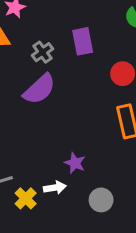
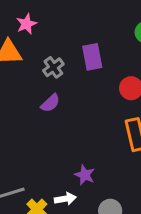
purple semicircle: (39, 89) -> (50, 103), size x0.6

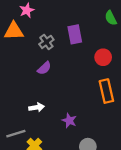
white arrow: (65, 199) -> (37, 107), moved

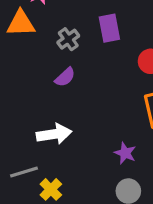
white arrow: (37, 107) -> (54, 134), size x1.5
purple star: (69, 120) -> (125, 153), moved

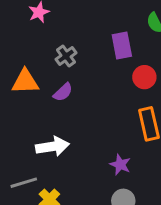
orange triangle: (21, 23) -> (25, 82), moved
purple rectangle: (109, 28) -> (122, 45), moved

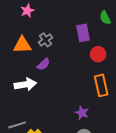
orange triangle: (25, 82) -> (22, 45), moved
white arrow: (52, 146) -> (25, 84), moved

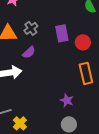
purple rectangle: (83, 33) -> (62, 33), moved

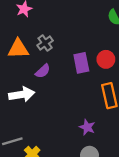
purple rectangle: (62, 33) -> (81, 63), moved

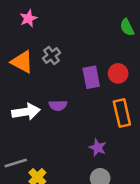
orange triangle: (18, 49) -> (22, 62), turned 30
purple semicircle: (43, 71) -> (58, 105), moved, turned 42

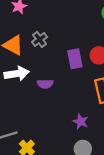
white arrow: (26, 112) -> (17, 74), moved

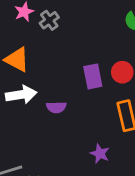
gray cross: (40, 39) -> (49, 20), moved

